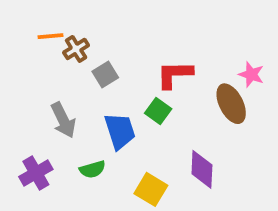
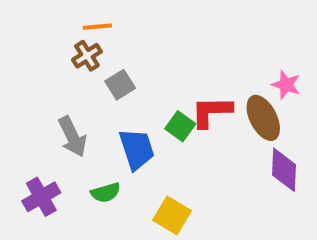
orange line: (50, 36) -> (97, 27), moved
red L-shape: (175, 74) -> (211, 112), moved
purple diamond: (202, 169) -> (284, 170), moved

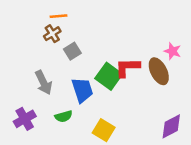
green square: (180, 126) -> (109, 76), size x1.5
purple diamond: (284, 170) -> (171, 126), moved, turned 60

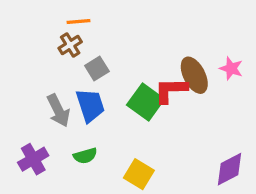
brown ellipse: (159, 71) -> (194, 75), moved
blue trapezoid: (82, 90) -> (90, 105), moved

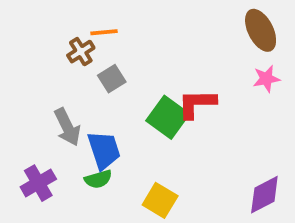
orange line: (79, 22) -> (104, 32), moved
pink star: (231, 68) -> (266, 79), turned -30
brown ellipse: (194, 75) -> (261, 30), moved
blue trapezoid: (90, 105) -> (104, 150), moved

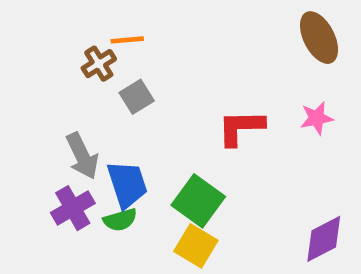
pink star: (266, 79) -> (317, 118), moved
green square: (168, 117) -> (198, 201), moved
purple cross: (38, 183) -> (73, 208), moved

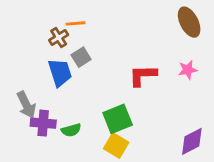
gray arrow: (82, 156) -> (26, 105), moved
blue trapezoid: (127, 184) -> (60, 73), moved
green square: (198, 201) -> (118, 119), turned 32
purple cross: (73, 208) -> (43, 123), turned 35

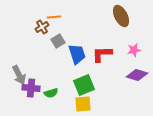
brown ellipse: (189, 22) -> (121, 16), moved
blue trapezoid: (60, 73) -> (77, 54), moved
purple diamond: (192, 141) -> (137, 75), moved, turned 45
yellow square: (116, 146) -> (83, 104), turned -36

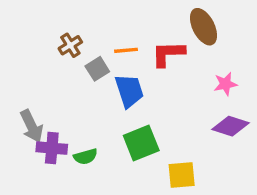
orange line: (54, 17) -> (126, 50), moved
red L-shape: (102, 54) -> (168, 54), moved
yellow square: (83, 104) -> (182, 175), moved

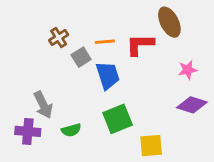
gray arrow: (32, 126) -> (43, 105), moved
purple cross: (52, 148) -> (28, 131), moved

